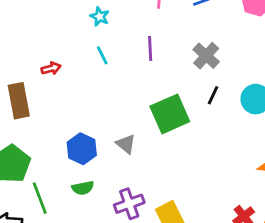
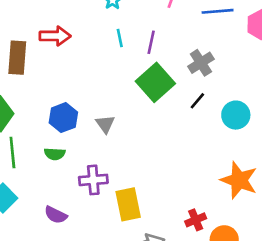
cyan line: (102, 55) -> (120, 38), moved
red arrow: (51, 68) -> (55, 36), size x1.6
green square: (170, 114) -> (155, 82), moved, turned -33

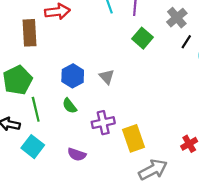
green square: (155, 82) -> (143, 38), size x0.7
black line: (197, 101) -> (186, 42), moved
green semicircle: (55, 154) -> (70, 106), turned 56

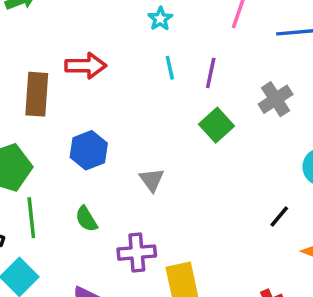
black line: (186, 42) -> (279, 217), moved
blue hexagon: (73, 76) -> (89, 150), moved

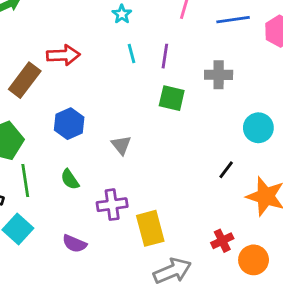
brown rectangle: (37, 94) -> (25, 80), turned 36
gray cross: (276, 99) -> (219, 75), turned 36
green square: (217, 125) -> (172, 98), turned -32

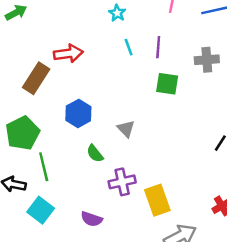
green semicircle: (70, 179) -> (95, 153), moved

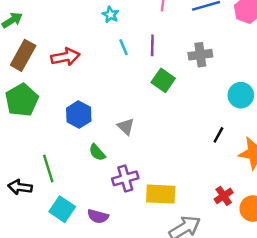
brown rectangle: (36, 78) -> (23, 55), moved
green square: (167, 84) -> (163, 80), turned 30
green pentagon: (22, 133) -> (22, 100), moved
yellow rectangle: (157, 200) -> (161, 194), turned -64
cyan square: (41, 210) -> (62, 209), moved

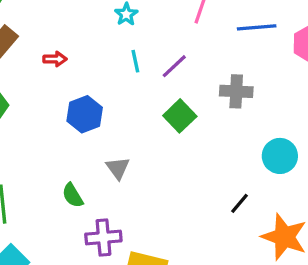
purple line: (152, 45) -> (174, 66), turned 35
red arrow: (65, 57) -> (55, 59), size x0.6
blue hexagon: (79, 115) -> (85, 114), moved

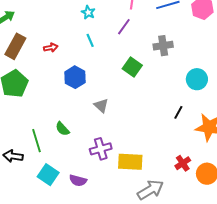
cyan line: (135, 61) -> (90, 40), moved
purple line: (174, 66) -> (124, 27), moved
green semicircle: (73, 195) -> (62, 129), moved

